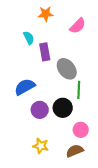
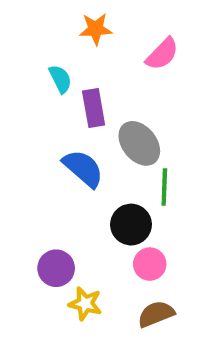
blue semicircle: (25, 87) -> (83, 168), moved, turned 70
purple circle: (40, 110) -> (56, 268), moved
pink circle: (81, 130) -> (150, 264), moved

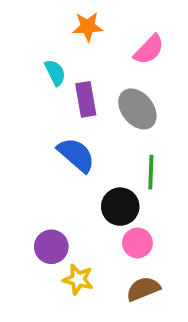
gray ellipse: (139, 143) -> (137, 109), moved

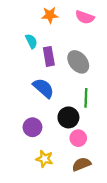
pink semicircle: (149, 50) -> (85, 17), moved, turned 66
purple circle: (51, 247) -> (32, 127), moved

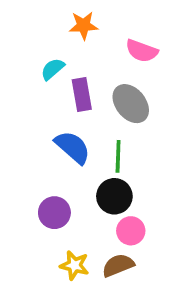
pink semicircle: (85, 17) -> (142, 51), moved
cyan semicircle: (31, 41) -> (53, 69), turned -104
green line: (86, 98) -> (118, 156), moved
brown semicircle: (81, 164) -> (118, 265), moved

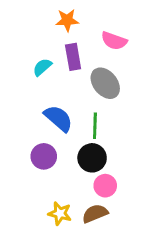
cyan semicircle: (53, 69) -> (42, 67), moved
purple rectangle: (82, 94) -> (73, 57), moved
purple circle: (54, 213) -> (44, 156), moved

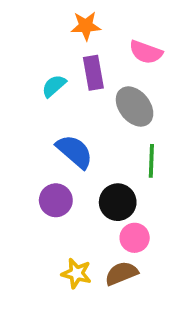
green line: (95, 126) -> (151, 161), moved

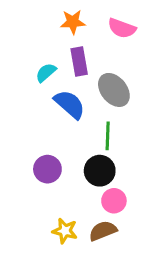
pink semicircle: (146, 52) -> (122, 28), moved
blue semicircle: (75, 152) -> (70, 104), moved
green line: (151, 161) -> (108, 136), moved

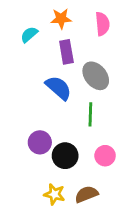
pink semicircle: (122, 28) -> (102, 24), turned -115
cyan semicircle: (46, 73) -> (29, 35), moved
black circle: (100, 171) -> (65, 156), moved
pink circle: (114, 201) -> (105, 156), moved

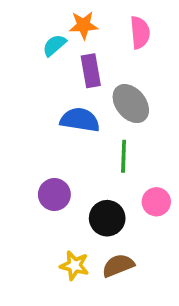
cyan semicircle: (29, 35) -> (54, 45), moved
blue semicircle: (58, 88) -> (80, 120), turned -32
black circle: (65, 156) -> (107, 218), moved
pink circle: (105, 156) -> (156, 202), moved

